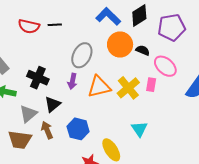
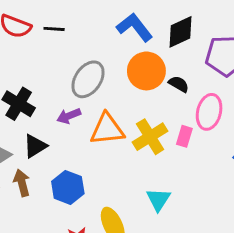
pink ellipse: (165, 66) -> (209, 112), turned 55
purple arrow: (72, 81) -> (69, 116), turned 49

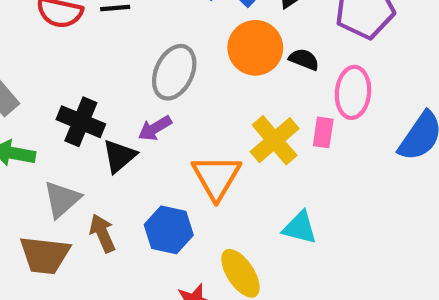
orange triangle: (107, 129) -> (216, 177), moved, turned -45
black triangle: (35, 146) -> (119, 156), moved
cyan triangle: (158, 200) -> (300, 228), turned -40

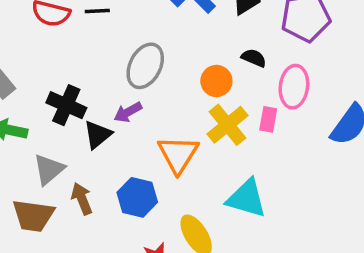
orange circle: (255, 48) -> (216, 81), moved, size x0.7
cyan triangle: (300, 228) -> (247, 198), size x1.4

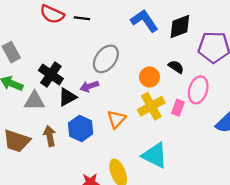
orange triangle: (178, 154) -> (116, 119), size x0.7
gray triangle: (49, 169) -> (34, 101), moved, turned 30
blue hexagon: (137, 197) -> (81, 128), moved

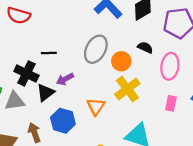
black line: (82, 18) -> (49, 53), moved
gray ellipse: (106, 59) -> (96, 49), moved
pink rectangle: (178, 108) -> (171, 103), moved

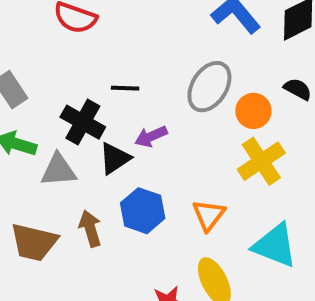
orange triangle: (96, 107) -> (209, 215), moved

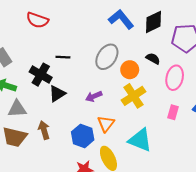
purple arrow: (151, 136) -> (94, 96), moved
gray triangle: (58, 170) -> (17, 109), moved
blue hexagon: (143, 211) -> (83, 136), moved

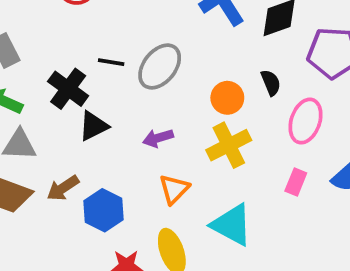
gray ellipse: (107, 57) -> (160, 66), moved
black semicircle: (153, 59) -> (271, 83), turned 32
brown arrow: (44, 130) -> (63, 188), turned -114
blue hexagon: (83, 136) -> (103, 210), moved

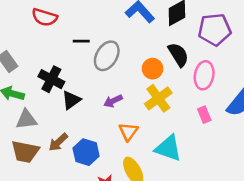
black line: (111, 62) -> (81, 41), moved
black semicircle: (271, 83) -> (178, 55), size x1.5
pink rectangle: (296, 182) -> (204, 115), turned -35

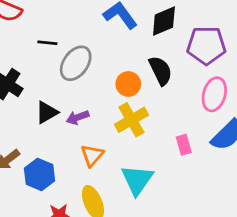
pink ellipse: (204, 75) -> (214, 94), moved
black triangle: (71, 100) -> (47, 112), moved
cyan triangle: (168, 148) -> (137, 180), turned 40

